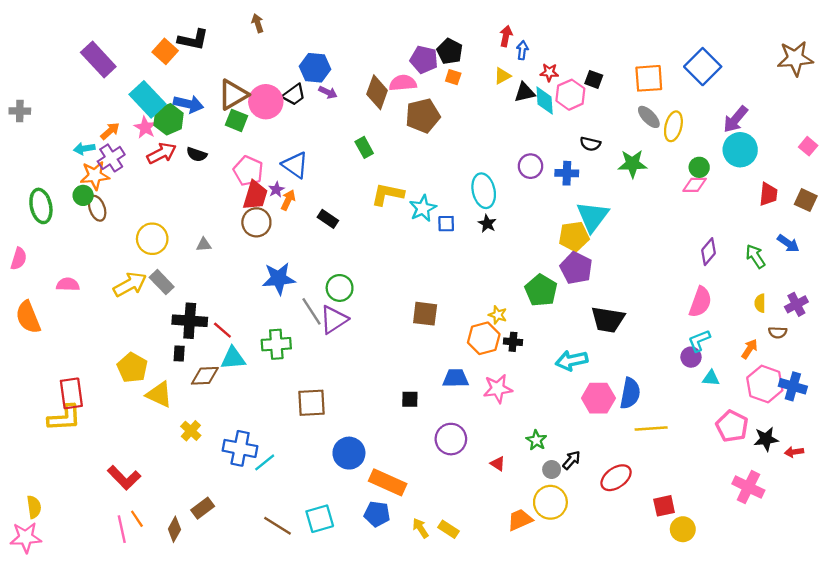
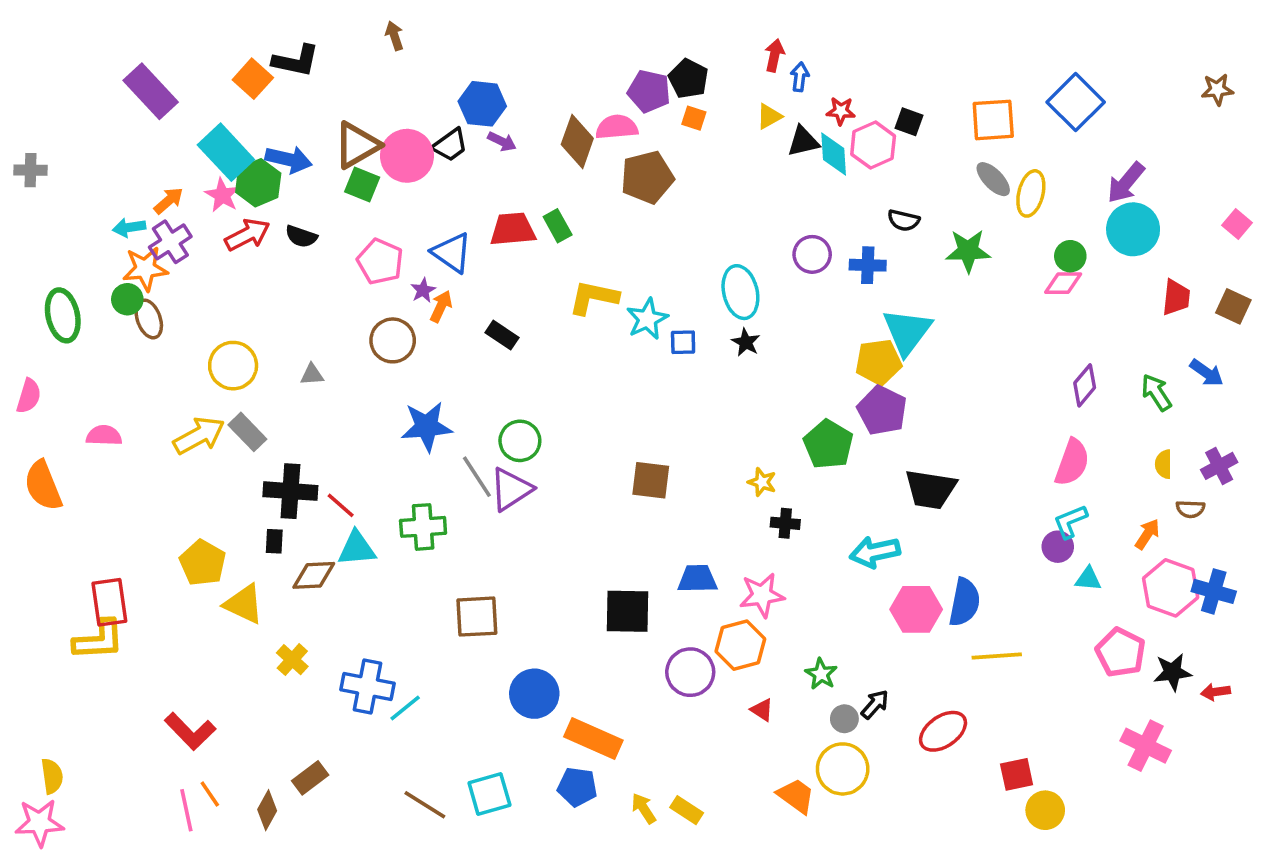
brown star: (795, 58) -> (1217, 89), size x0.6
red trapezoid: (255, 195) -> (513, 229), moved, turned -112
orange hexagon: (484, 338) -> (740, 645), moved
black square: (410, 399) -> (627, 611), size x1.8
orange trapezoid: (520, 520) -> (796, 796), turned 60

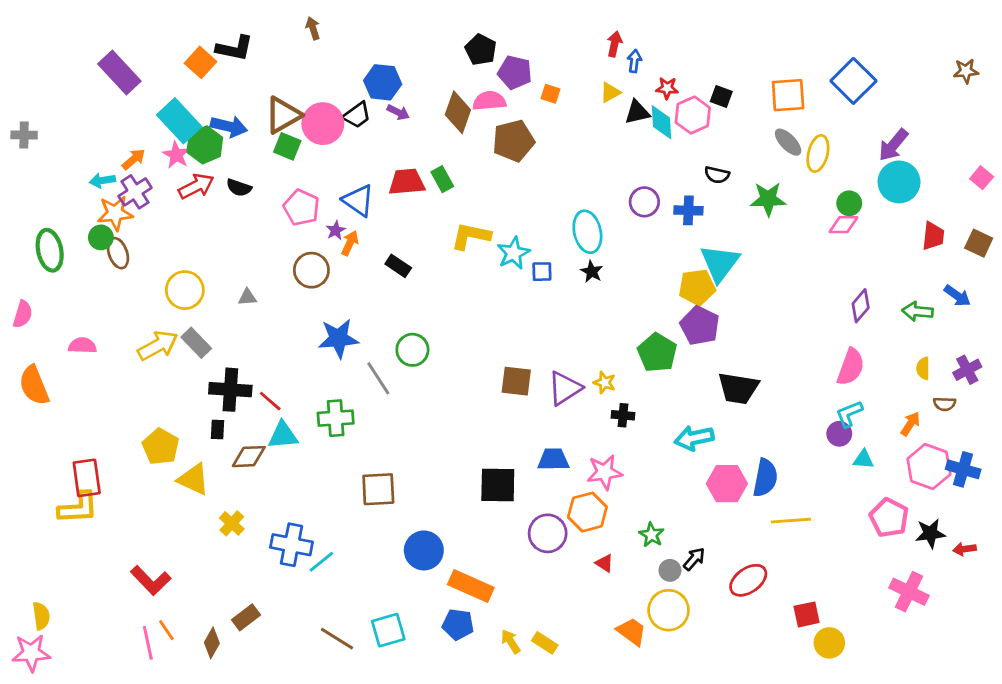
black pentagon: (688, 79) -> (481, 50), moved
green arrow: (1156, 392) -> (918, 311), turned -52
purple triangle: (511, 489) -> (565, 388), moved

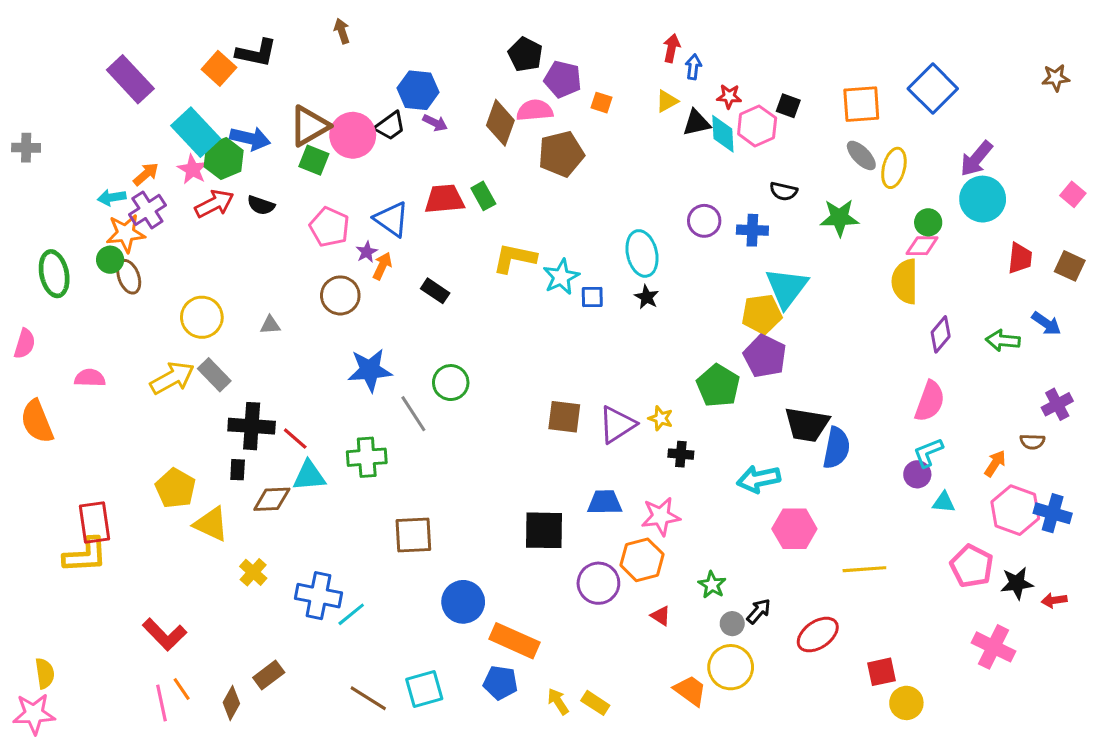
yellow semicircle: (923, 368) -> (905, 281), moved, size x1.8
blue semicircle: (765, 478) -> (836, 448), moved

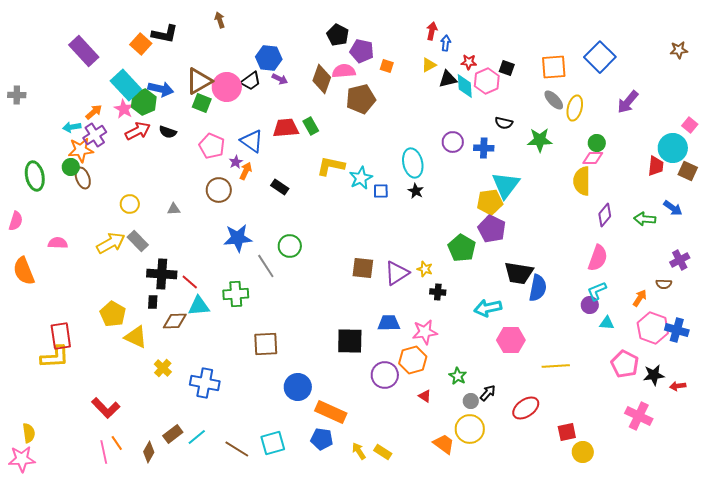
cyan circle: (983, 199) -> (673, 148), moved
yellow circle: (202, 317) -> (130, 204), size x0.7
cyan line: (351, 614) -> (197, 437), moved

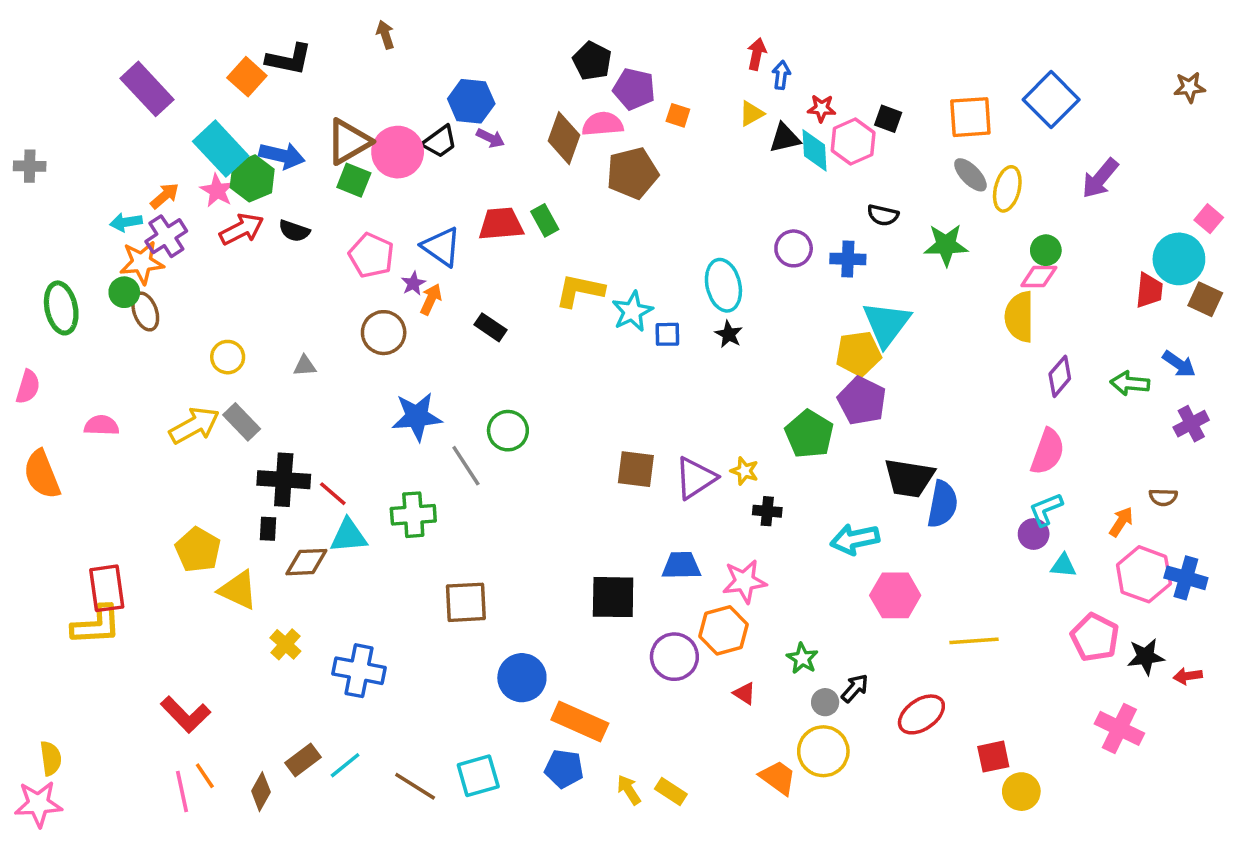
purple cross: (680, 260) -> (1191, 424), moved

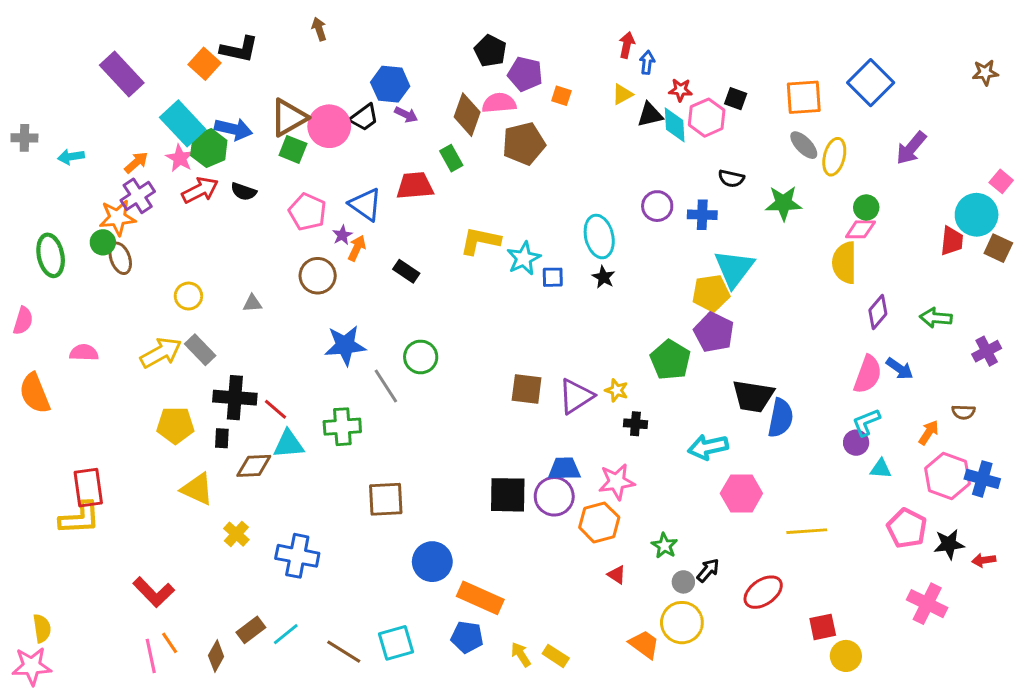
green rectangle: (545, 220) -> (451, 158), moved
cyan arrow: (126, 222) -> (71, 157), moved
blue arrow: (1179, 364) -> (900, 369), moved
yellow pentagon: (198, 550) -> (175, 425), moved, turned -30
purple circle: (674, 657) -> (554, 496), moved

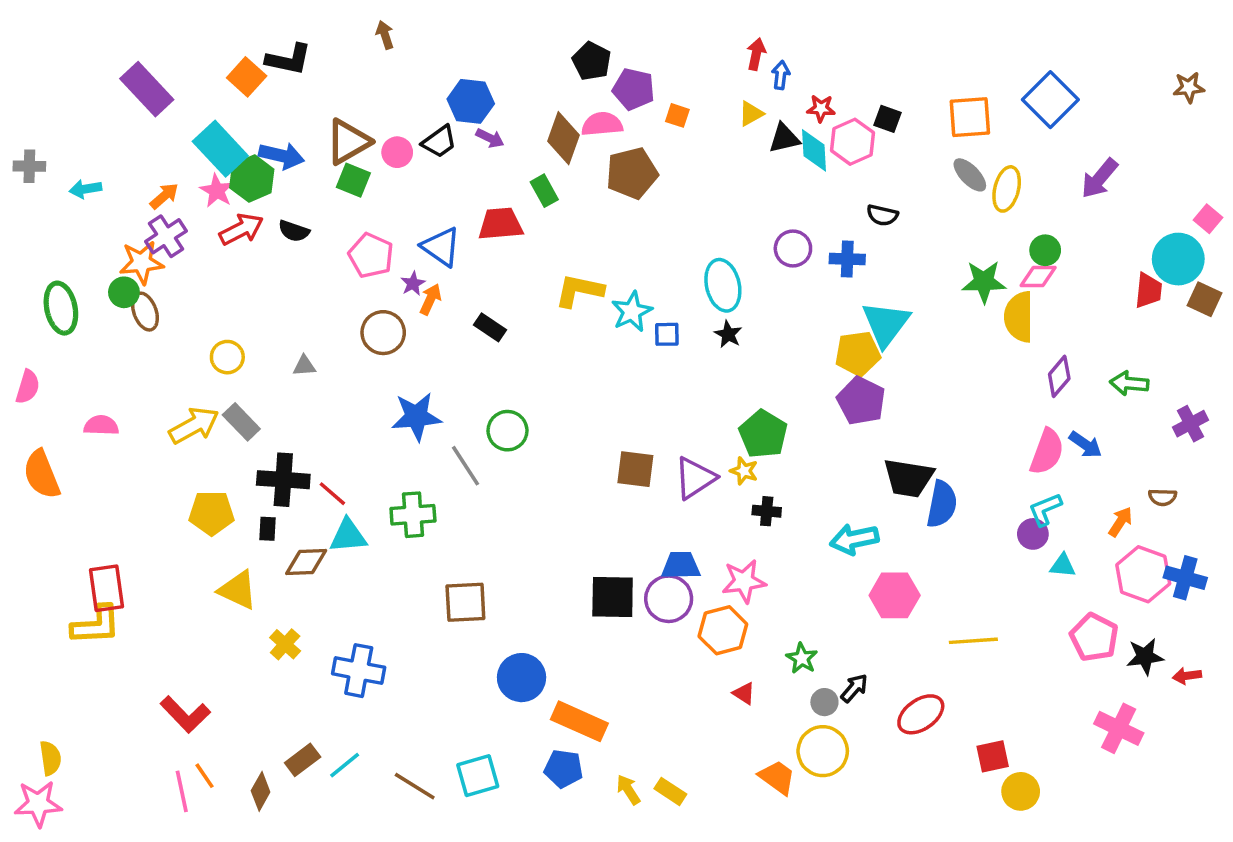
pink circle: (329, 126) -> (397, 152), size x0.6
green star: (783, 203) -> (984, 282), moved
green pentagon: (670, 360) -> (763, 434), moved

